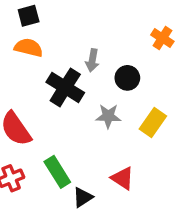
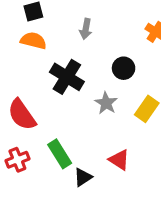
gray arrow: (92, 60) -> (86, 29), moved
gray star: (108, 116) -> (106, 103), turned 30

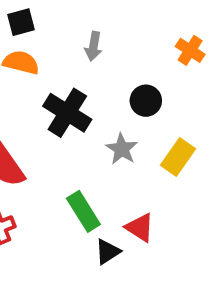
green rectangle: (60, 154) -> (83, 211), moved
black triangle: (83, 177) -> (108, 252), moved

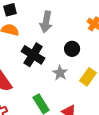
gray arrow: (93, 46) -> (46, 22), size x1.5

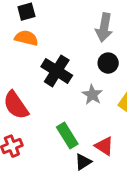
gray arrow: (46, 22) -> (104, 27), moved

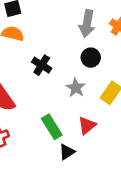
black cross: (57, 71) -> (42, 65), size x0.7
red triangle: (104, 146) -> (87, 125), moved, turned 48

